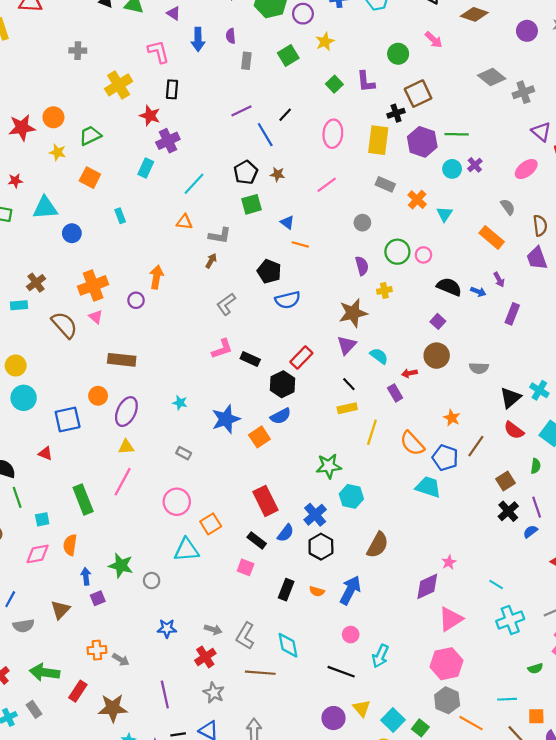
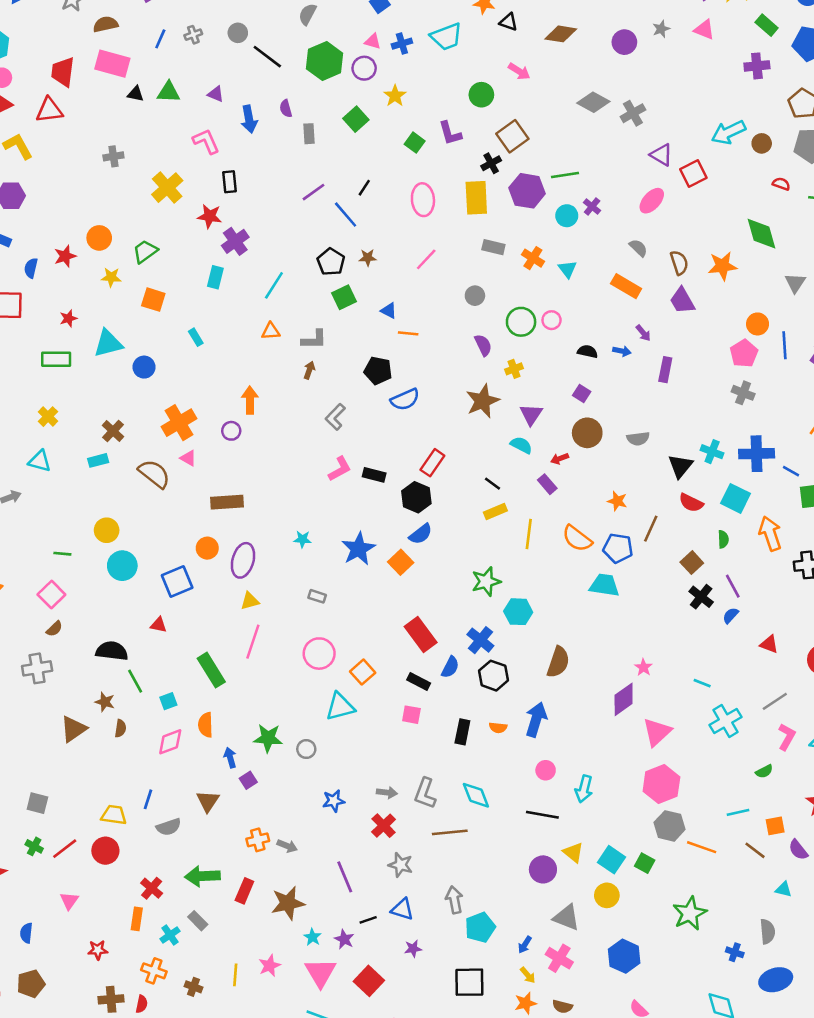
red star: (22, 128) -> (65, 256), size x0.7
black semicircle: (449, 287) -> (587, 351), size x0.7
purple triangle: (347, 345) -> (531, 414), moved

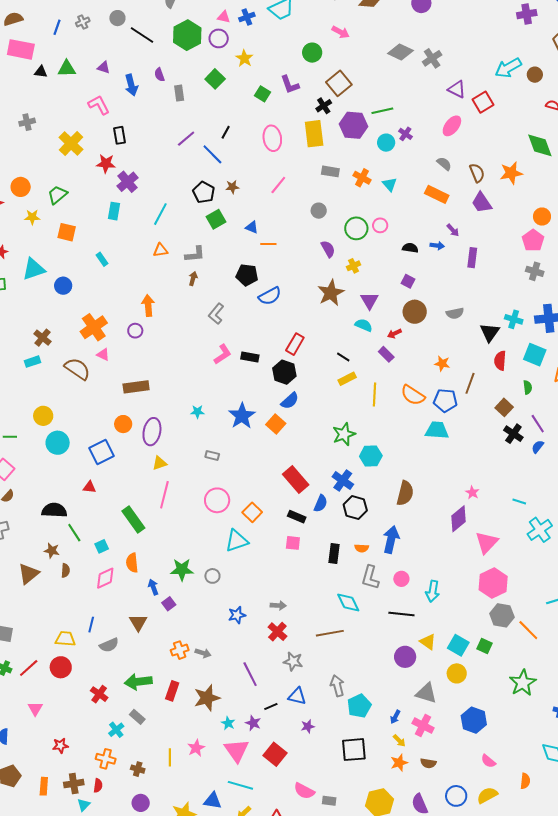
red semicircle: (691, 503) -> (500, 361), turned 72
gray L-shape: (425, 793) -> (370, 577), moved
orange line: (702, 847) -> (528, 630), turned 30
orange rectangle: (137, 919) -> (44, 786), moved

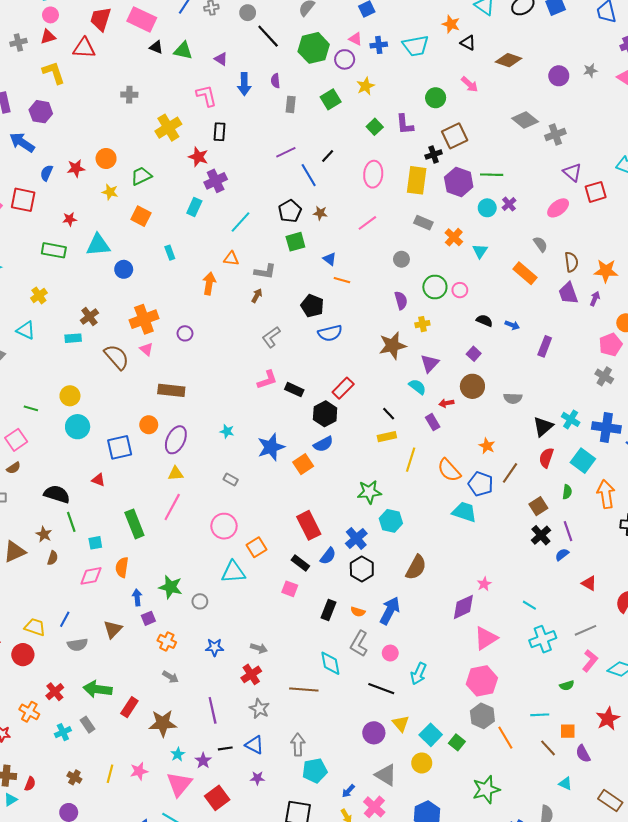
purple arrow: (453, 230) -> (595, 299), moved, turned -128
orange arrow: (148, 305) -> (209, 283), moved
orange cross: (180, 650) -> (167, 641), moved, turned 30
orange cross: (106, 759) -> (29, 712), moved

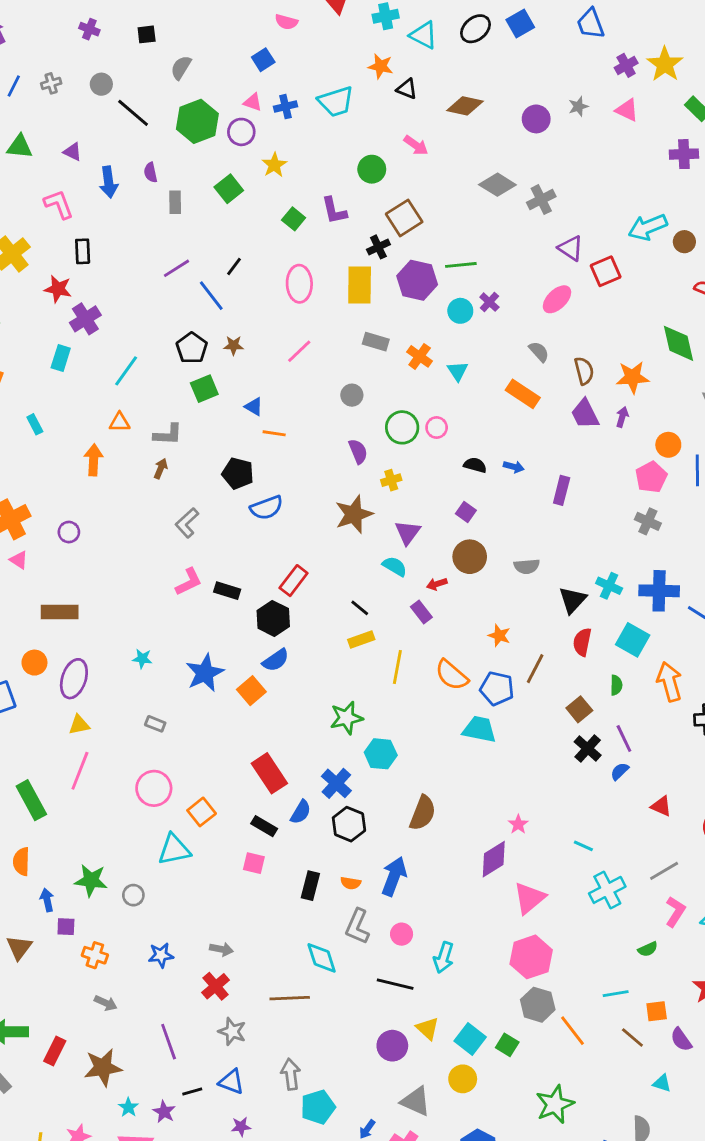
purple square: (148, 618) -> (66, 927), turned 32

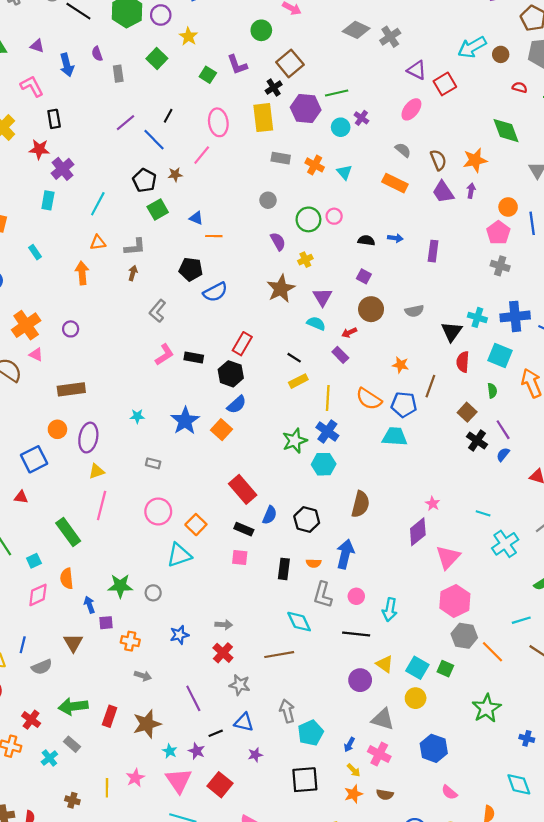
pink line: (299, 351) -> (202, 155), moved
blue cross: (336, 783) -> (327, 431), moved

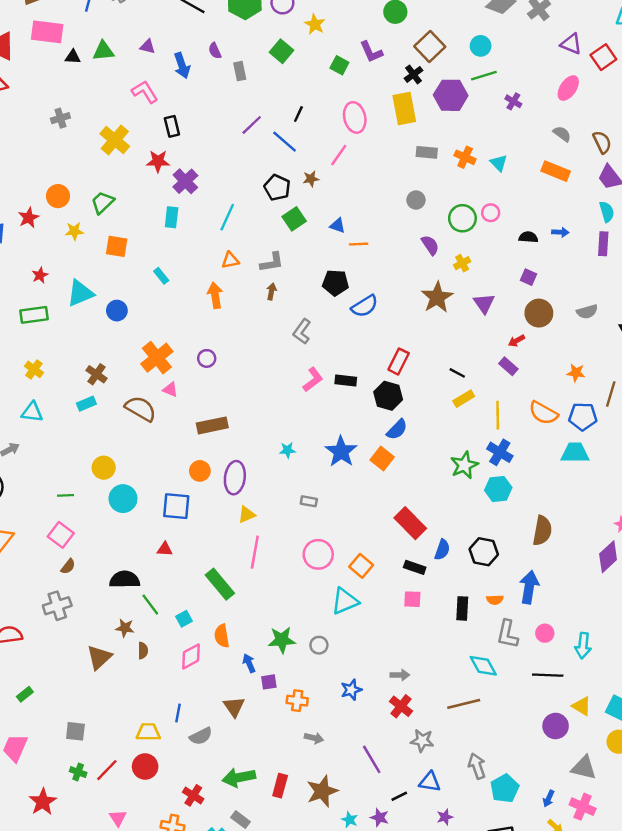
cyan circle: (341, 127) -> (481, 46), moved
cyan semicircle: (316, 323) -> (607, 212), moved, turned 54
blue square: (34, 459) -> (176, 506), turned 36

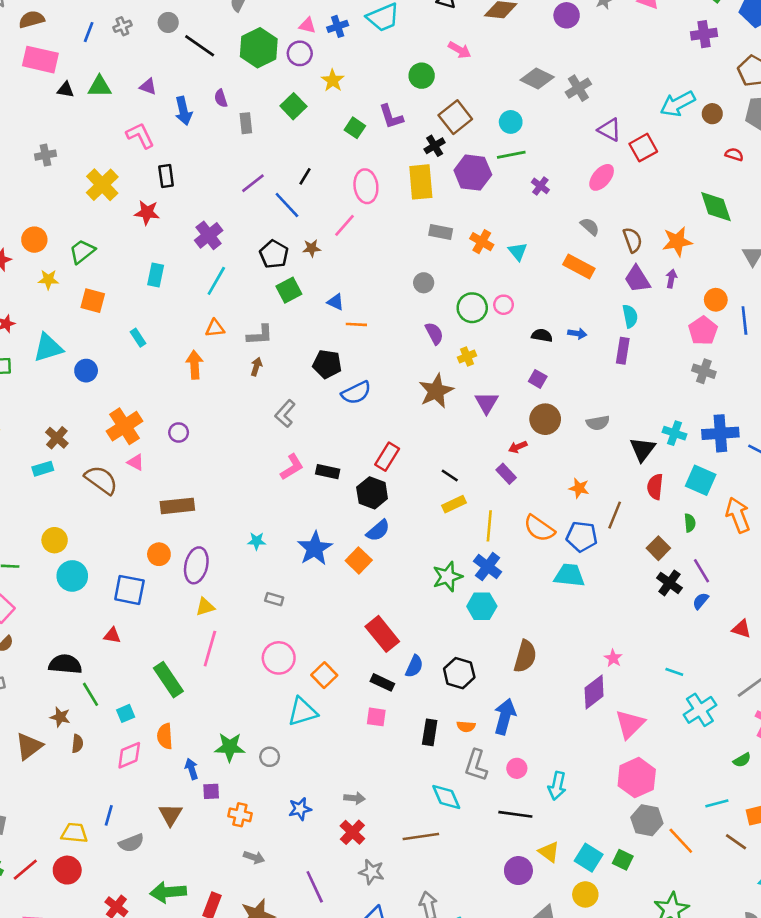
purple cross: (185, 181) -> (209, 235), moved

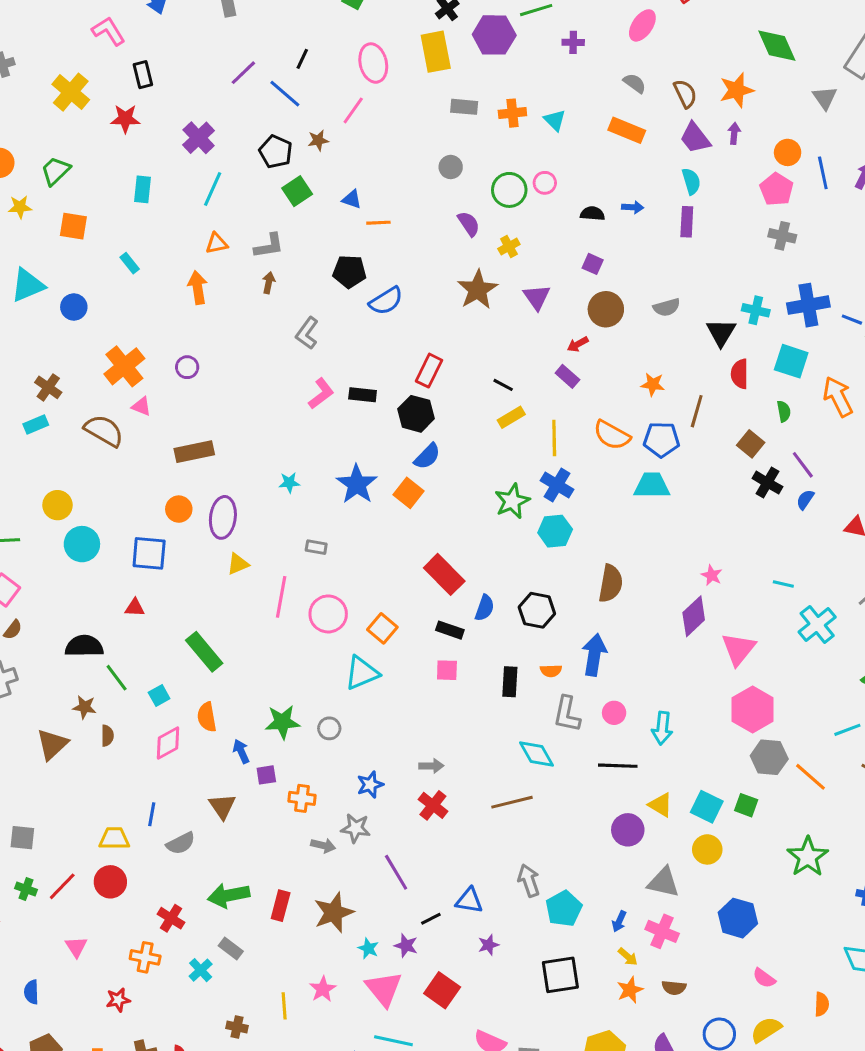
purple cross: (540, 186) -> (573, 42), turned -30
orange cross: (482, 242) -> (512, 113), turned -30
pink line: (210, 649) -> (281, 597), moved
gray star: (372, 872) -> (356, 828), moved

